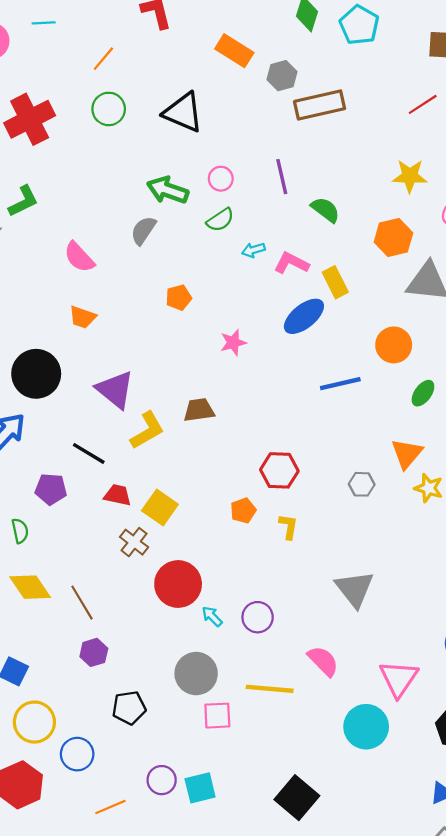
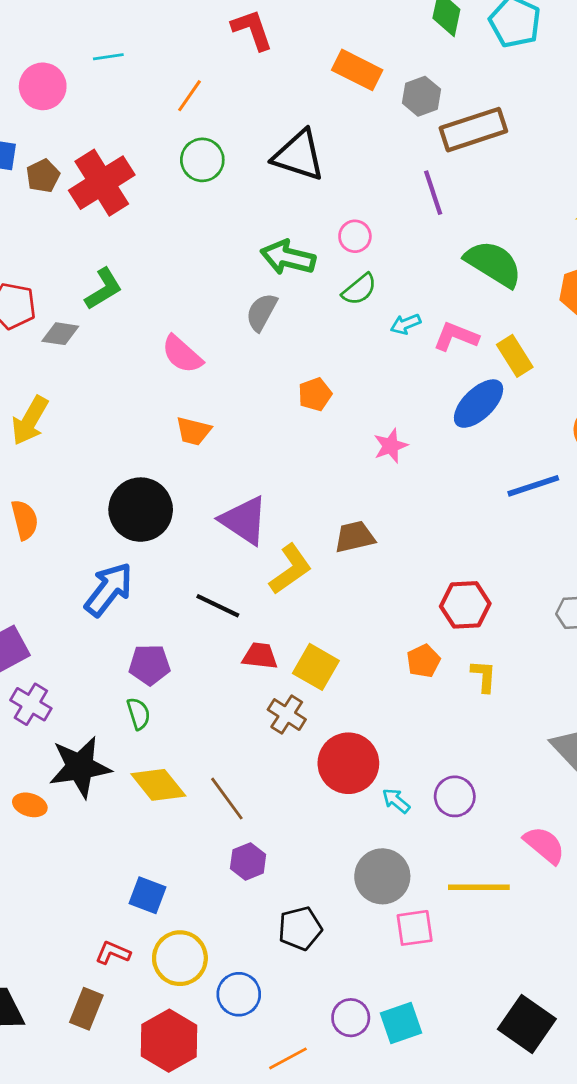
purple line: (282, 177) -> (433, 193), moved
green semicircle: (325, 210) -> (493, 264), size x1.5
purple pentagon: (51, 489) -> (150, 665), moved

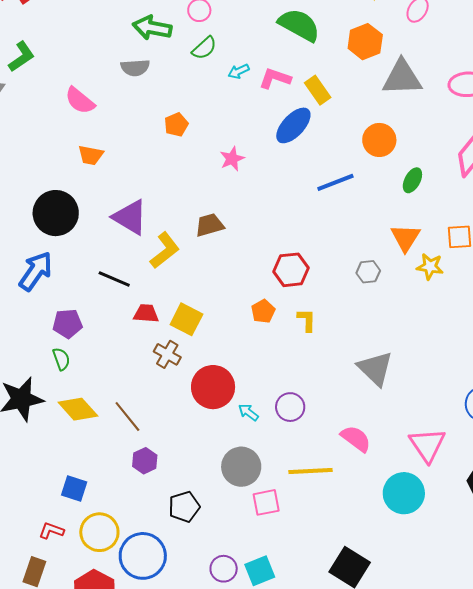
gray semicircle: (262, 312) -> (135, 68), turned -120
blue circle: (239, 994) -> (143, 556), size x1.5

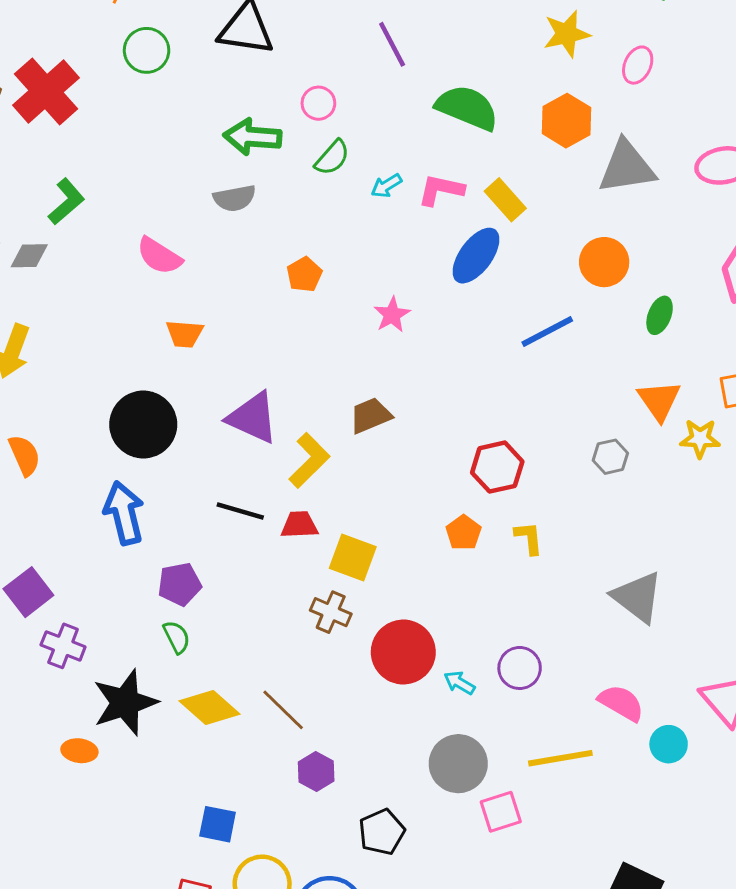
blue arrow: (36, 271) -> (124, 513), turned -42
red trapezoid: (146, 313) -> (299, 525), moved
cyan circle: (404, 493) -> (669, 744), moved, size x0.6

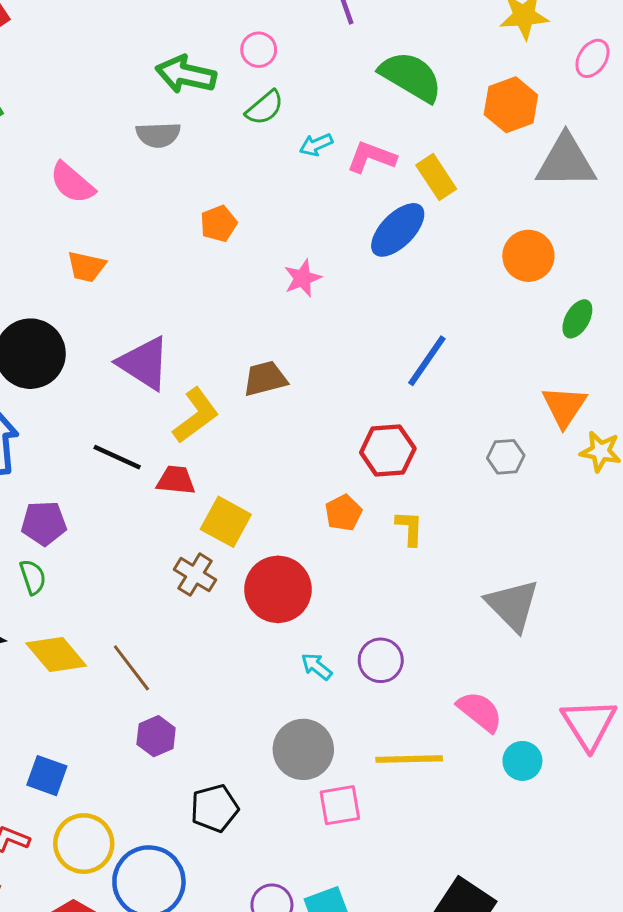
blue line: (547, 332) -> (427, 361), moved, turned -36
red circle: (403, 652) -> (278, 589), moved

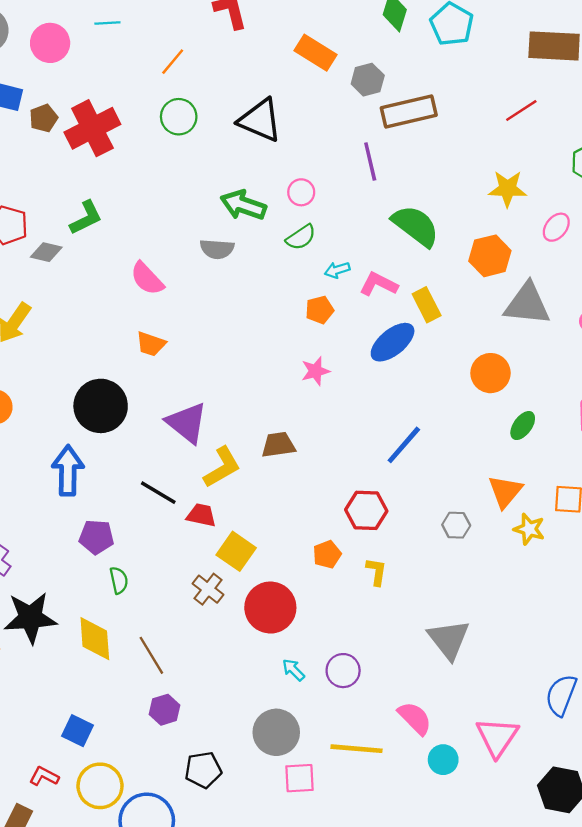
orange pentagon: (219, 224) -> (320, 310), moved
green semicircle: (33, 577) -> (119, 580), moved
yellow diamond: (56, 654) -> (95, 639), turned 30

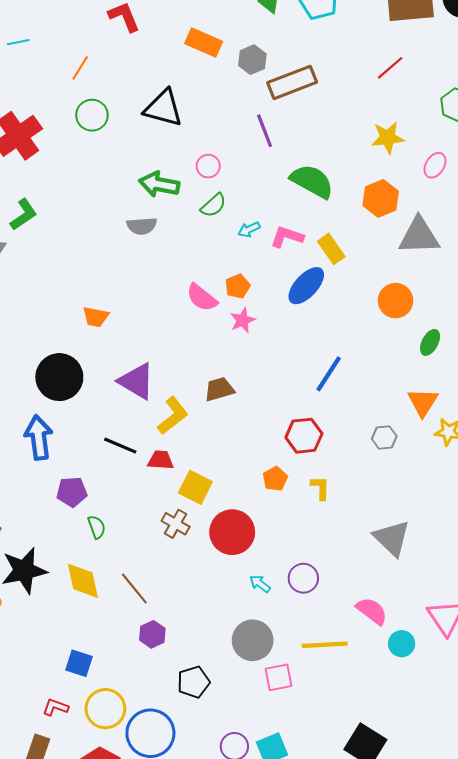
pink semicircle: (147, 279) -> (202, 298), moved
orange pentagon: (320, 310) -> (238, 286), moved

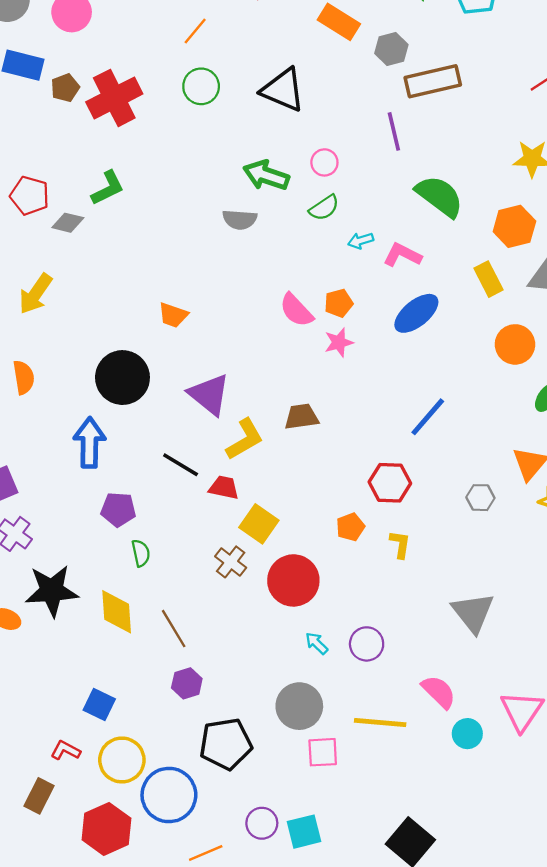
yellow rectangle: (331, 249) -> (488, 279), moved
black pentagon: (193, 682) -> (226, 744), size x1.4

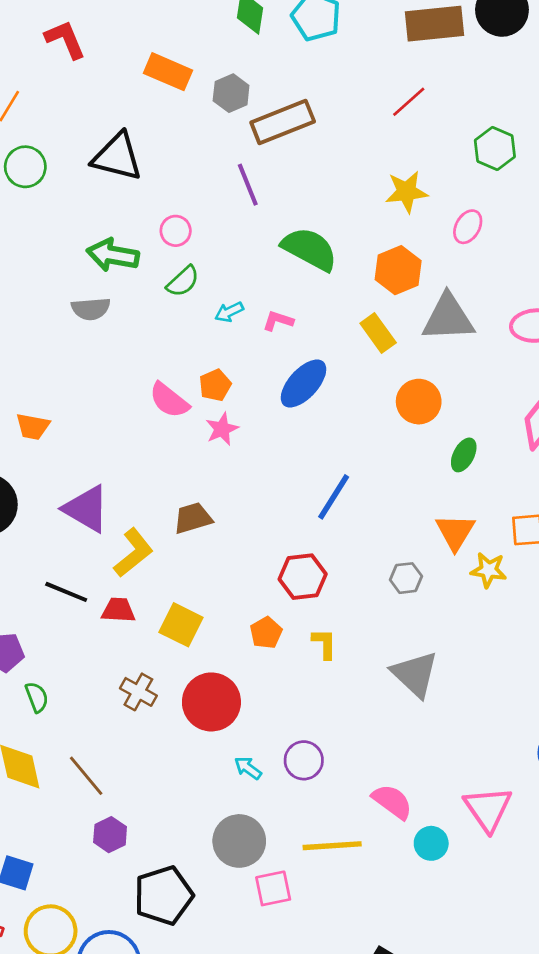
pink L-shape: (402, 255) -> (278, 321), size x0.7
yellow square: (259, 524) -> (181, 625), moved
gray triangle: (473, 613) -> (415, 674), moved

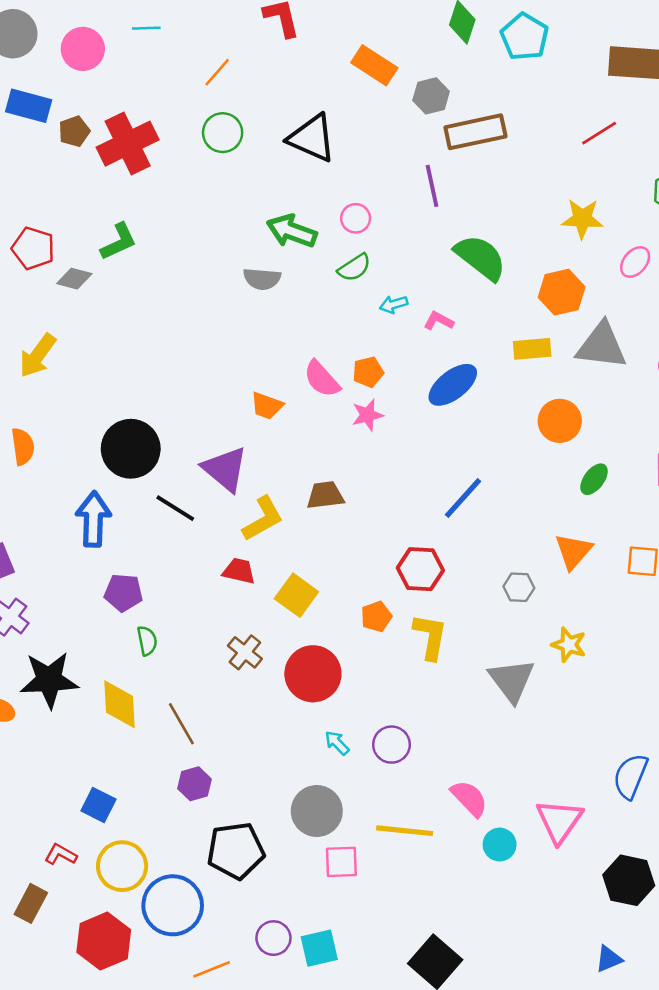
yellow rectangle: (378, 333) -> (532, 349), turned -69
orange trapezoid: (33, 427) -> (267, 406), moved
yellow star: (489, 570) -> (569, 645), moved
black line: (66, 592) -> (175, 508), moved
yellow L-shape: (324, 644) -> (430, 637), size x1.5

